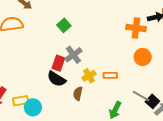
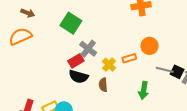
green square: (64, 25) -> (71, 23), size x1.5
orange circle: (143, 57) -> (150, 46), moved
red rectangle: (58, 63) -> (76, 61), turned 56

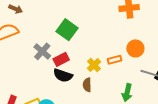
green square: (71, 23) -> (67, 30), moved
gray cross: (88, 49) -> (42, 51), moved

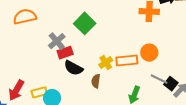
red rectangle: (61, 59) -> (65, 53), moved
orange rectangle: (115, 60) -> (127, 60), size x1.5

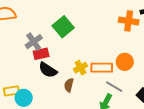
gray line: (159, 79) -> (114, 87), moved

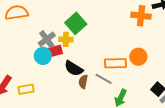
yellow cross: (80, 68) -> (66, 39), moved, turned 32
black semicircle: (48, 70) -> (74, 68), moved
gray line: (114, 87) -> (104, 79), moved
cyan circle: (24, 98) -> (43, 56), moved

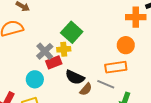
cyan circle: (43, 56) -> (35, 79), moved
orange circle: (138, 57) -> (126, 45), moved
brown semicircle: (83, 82) -> (86, 89), turned -144

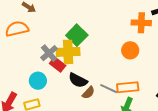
yellow cross: (64, 49) -> (68, 52), size x1.6
red rectangle: (54, 62) -> (58, 64), turned 56
orange rectangle: (116, 67) -> (128, 87), moved

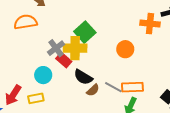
orange circle: (130, 50) -> (125, 49), moved

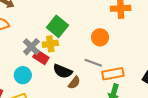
yellow cross: (75, 48) -> (50, 44), size x0.7
gray line: (113, 87) -> (93, 63), moved

